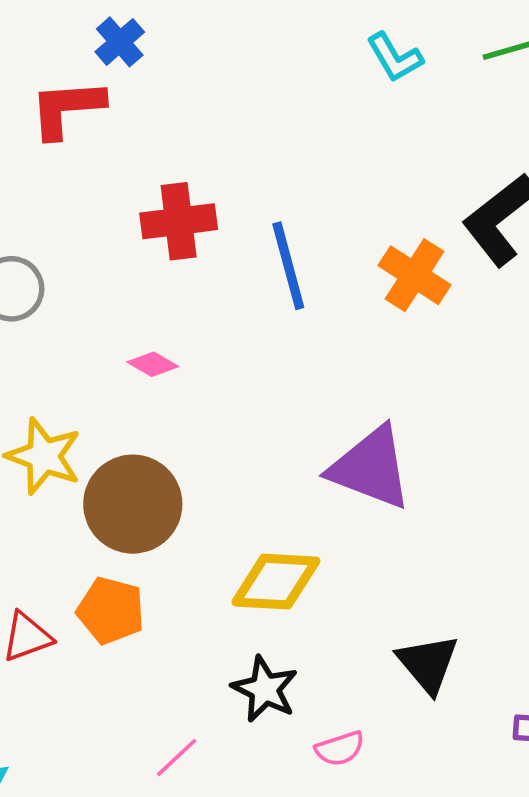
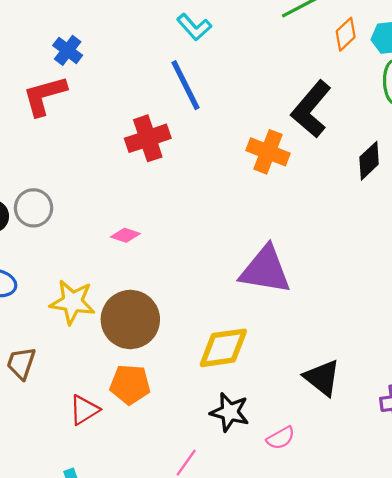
cyan L-shape: (395, 57) -> (194, 27), moved
red cross: (179, 221) -> (148, 138), moved
blue line: (288, 266) -> (186, 85), moved

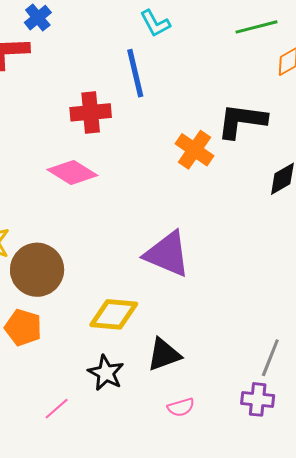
black L-shape: (311, 109) -> (242, 121), turned 44
pink diamond: (125, 235) -> (72, 173), moved, size x1.8
black triangle: (322, 378) -> (164, 354), moved, turned 48
pink semicircle: (281, 438) -> (181, 407), moved

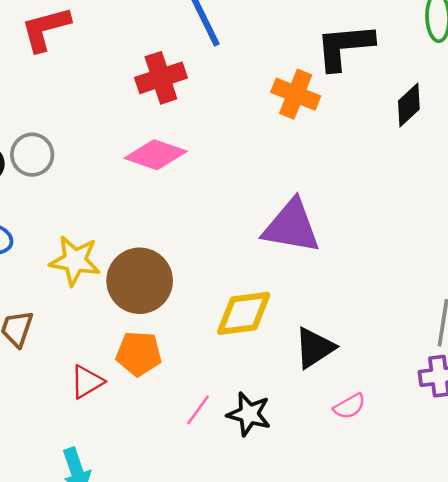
black star: (106, 373) -> (249, 414), moved
pink line: (57, 409) -> (198, 410), moved

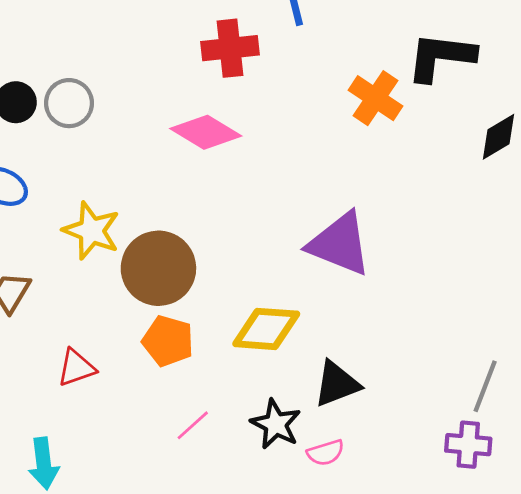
orange pentagon: (139, 354) -> (168, 341), moved
pink semicircle: (349, 406) -> (326, 453), moved
black star: (249, 414) -> (276, 424), moved

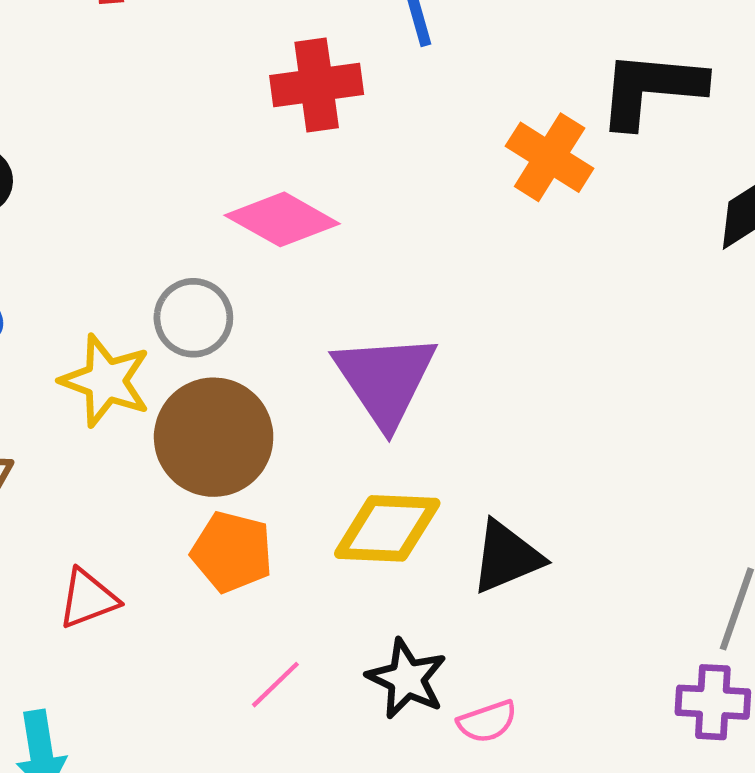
gray circle: (69, 103) -> (193, 318), moved
purple triangle: (340, 244) -> (385, 380), moved, turned 36
black triangle: (337, 384) -> (507, 557), moved

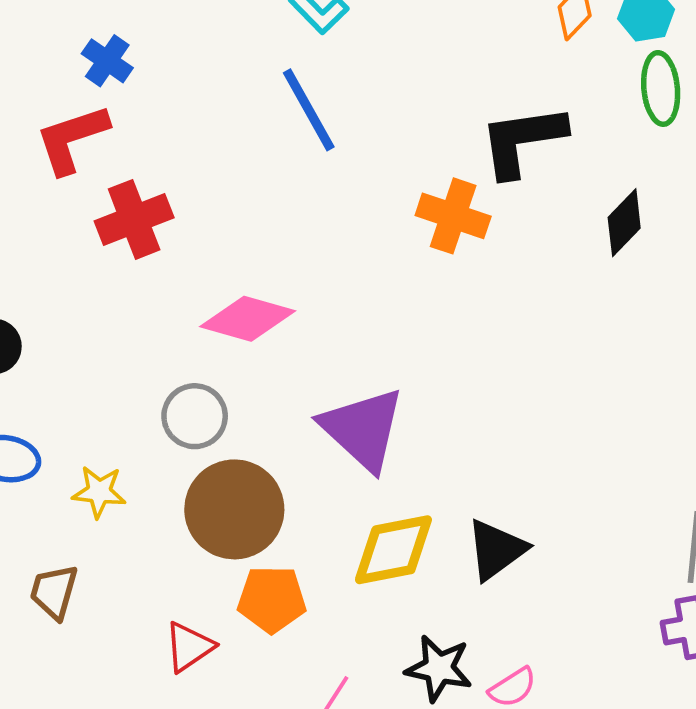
red cross: (317, 85) -> (134, 219), moved
yellow star: (106, 381) -> (99, 492), moved, size x0.7
red triangle: (88, 599) -> (189, 647), moved

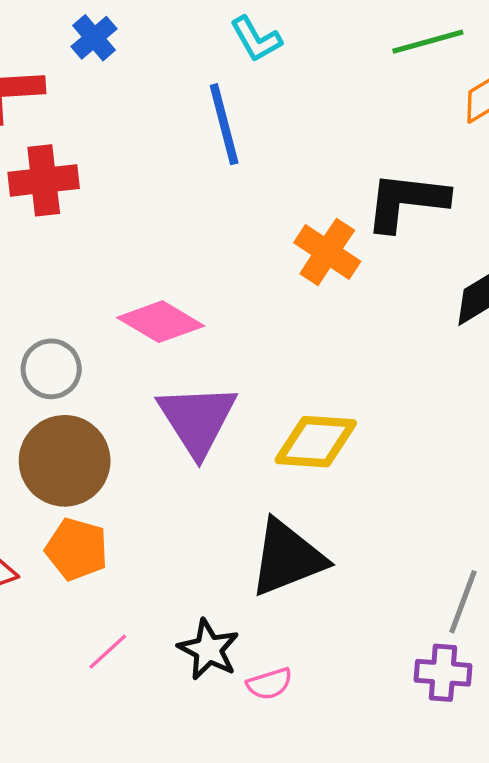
blue cross: (107, 61) -> (94, 38), moved
pink diamond: (248, 319) -> (161, 322), moved
yellow diamond: (393, 550) -> (316, 442), moved
black triangle: (496, 550) -> (287, 558), size x1.4

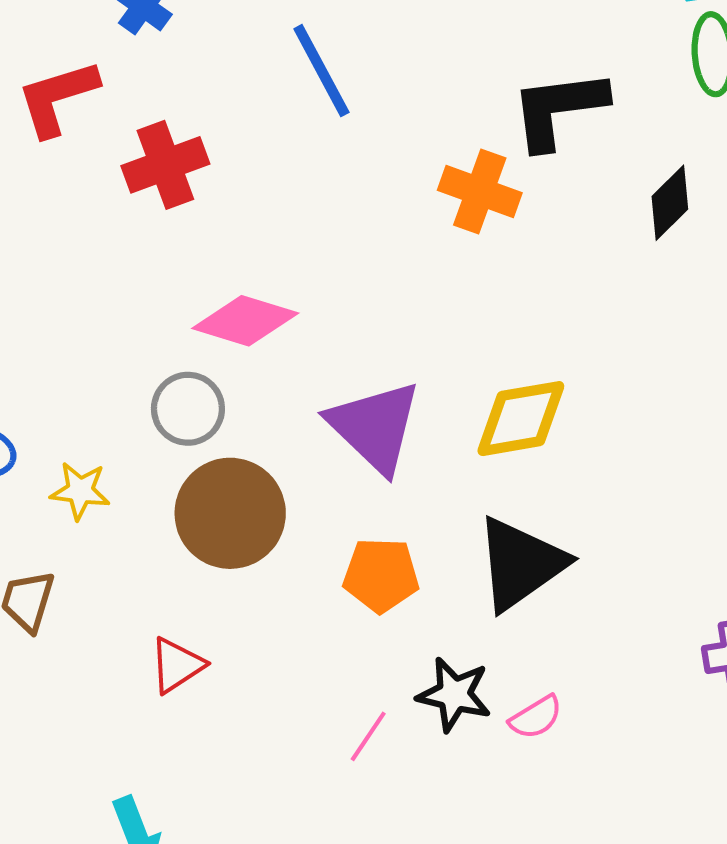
red cross: (44, 180) -> (165, 165), moved
pink diamond: (161, 322) -> (245, 321), moved
orange pentagon: (77, 549) -> (381, 575), moved
pink line: (108, 652) -> (368, 736), moved

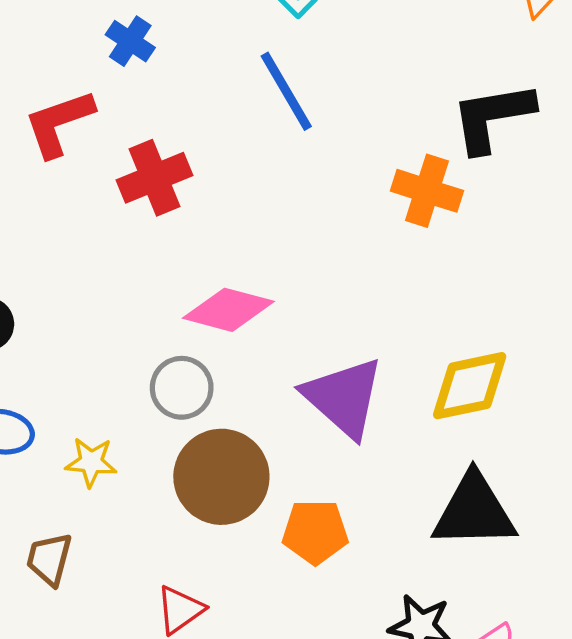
black triangle: (521, 564) -> (474, 511), turned 36
orange pentagon: (381, 575) -> (315, 532), moved

